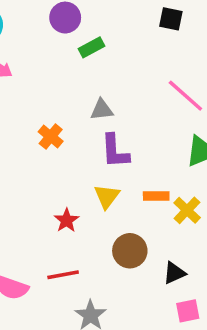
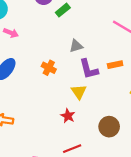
yellow triangle: (107, 196) -> (79, 92), moved
orange rectangle: (156, 196) -> (115, 65), moved

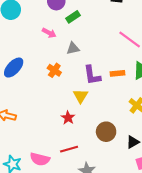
pink arrow: (11, 33) -> (49, 33), moved
gray triangle: (76, 46) -> (73, 48), moved

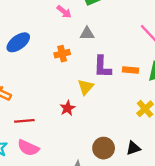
orange cross: (54, 70) -> (62, 54), turned 32
brown circle: (106, 132) -> (104, 148), moved
red line: (69, 149) -> (24, 121), moved

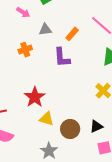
orange rectangle: (130, 70) -> (72, 34), moved, turned -48
yellow triangle: (86, 87) -> (47, 119), moved, turned -49
red star: (67, 108) -> (35, 97), size x1.5

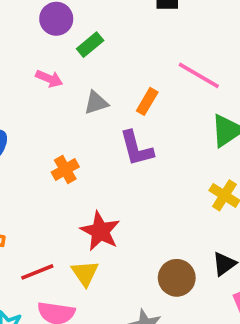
orange cross: (25, 50) -> (65, 169), moved
yellow triangle: (47, 119) -> (85, 273), moved, turned 49

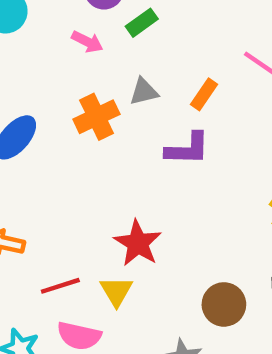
pink arrow: (49, 79) -> (87, 42), moved
purple L-shape: (136, 148) -> (187, 149), turned -78
orange cross: (65, 169) -> (96, 117), moved, size x1.4

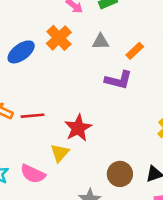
orange cross: (96, 117) -> (59, 38), moved, turned -30
red line: (60, 286) -> (32, 116), moved

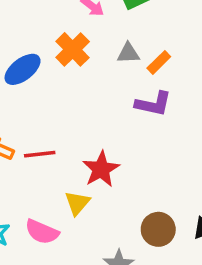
orange rectangle: (135, 51) -> (159, 62), moved

